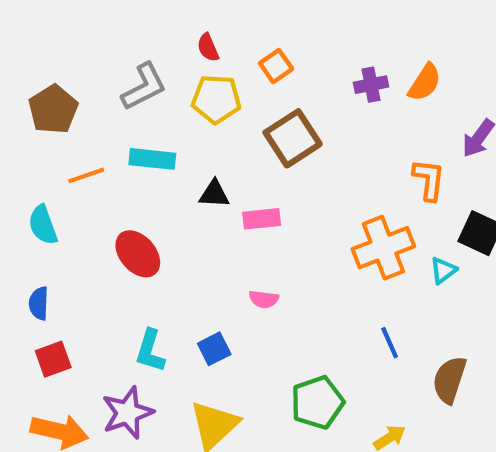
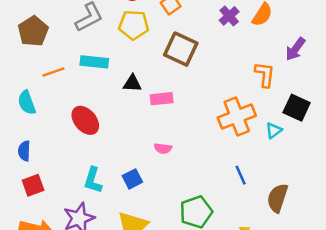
purple cross: (371, 85) -> (229, 16), turned -30
brown square: (293, 138) -> (181, 49), turned -32

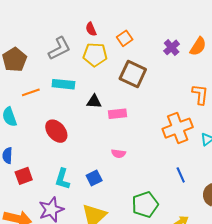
red square: (33, 185) -> (24, 176), moved

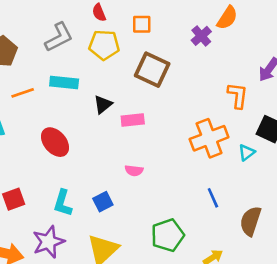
orange square: (125, 38) -> (142, 24), turned 35
orange semicircle: (198, 46) -> (227, 18), moved
black triangle: (94, 102) -> (103, 105), turned -42

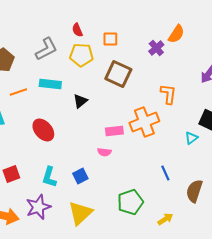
orange L-shape: (238, 95) -> (168, 94), moved
pink rectangle: (133, 120) -> (114, 131), moved
orange cross: (209, 138) -> (144, 122), moved

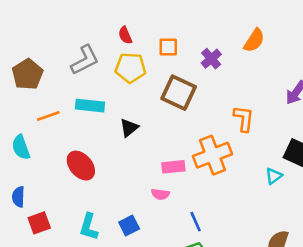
purple cross: (156, 48) -> (211, 59), moved
blue line: (165, 173) -> (196, 222), moved

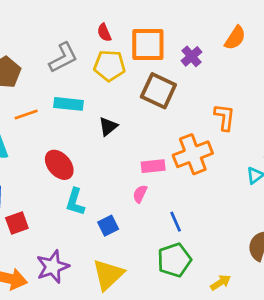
orange square: (168, 47) -> (148, 44), size x1.8
pink semicircle: (160, 194) -> (140, 194), turned 108
cyan L-shape: (89, 227) -> (75, 202), moved

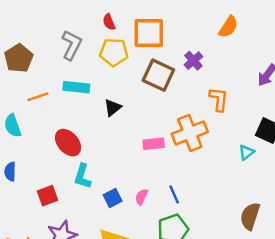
purple cross: (191, 56) -> (193, 61), moved
gray L-shape: (63, 58) -> (72, 45), turned -36
pink semicircle: (140, 194) -> (142, 197), moved
red square: (17, 223) -> (48, 196), moved

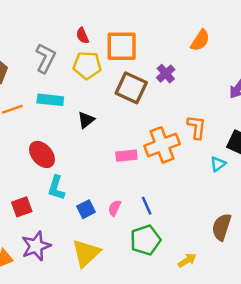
orange L-shape: (219, 99) -> (197, 127), moved

